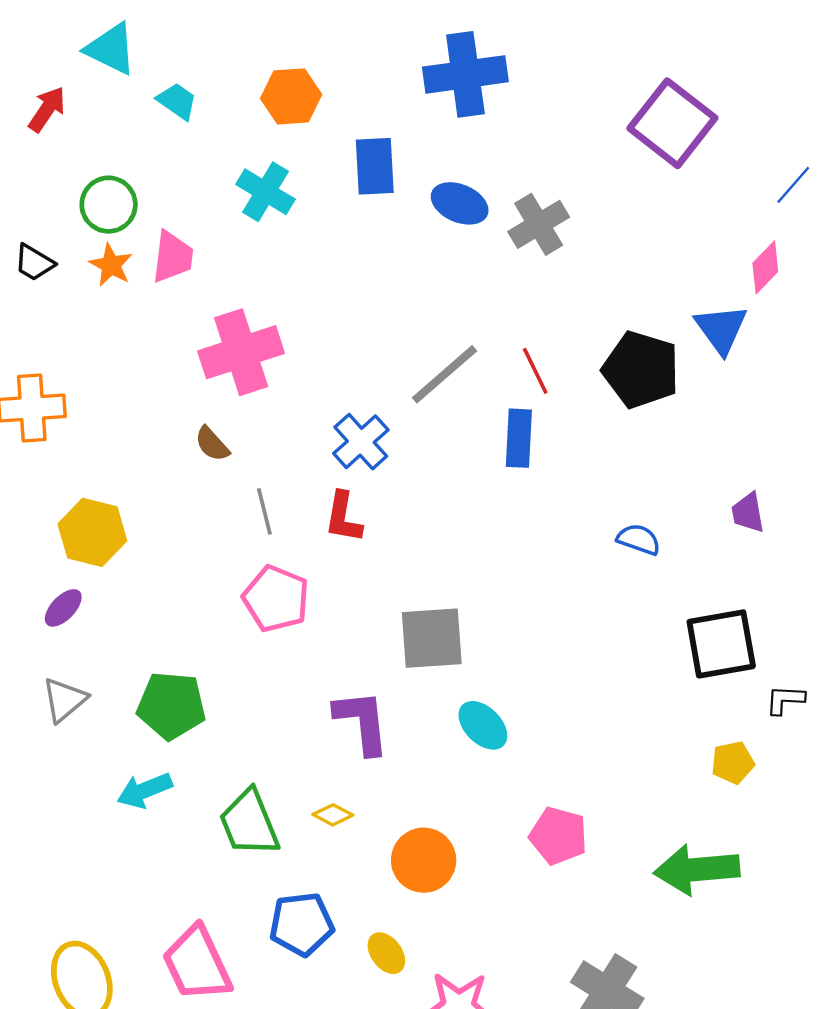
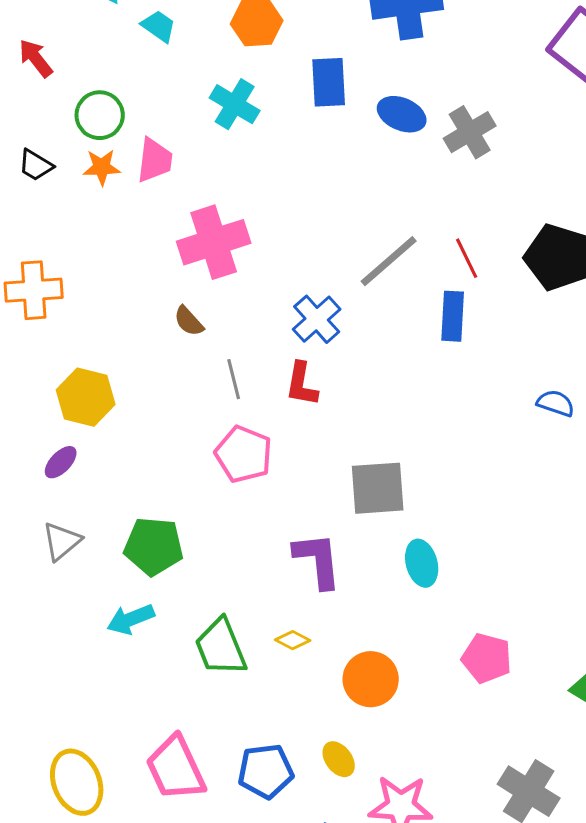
red arrow: (47, 109) -> (36, 58), moved, turned -72
orange star: (111, 265) -> (102, 167), turned -30
cyan ellipse: (483, 725) -> (422, 563), turned 30
blue pentagon: (302, 924) -> (266, 771), moved

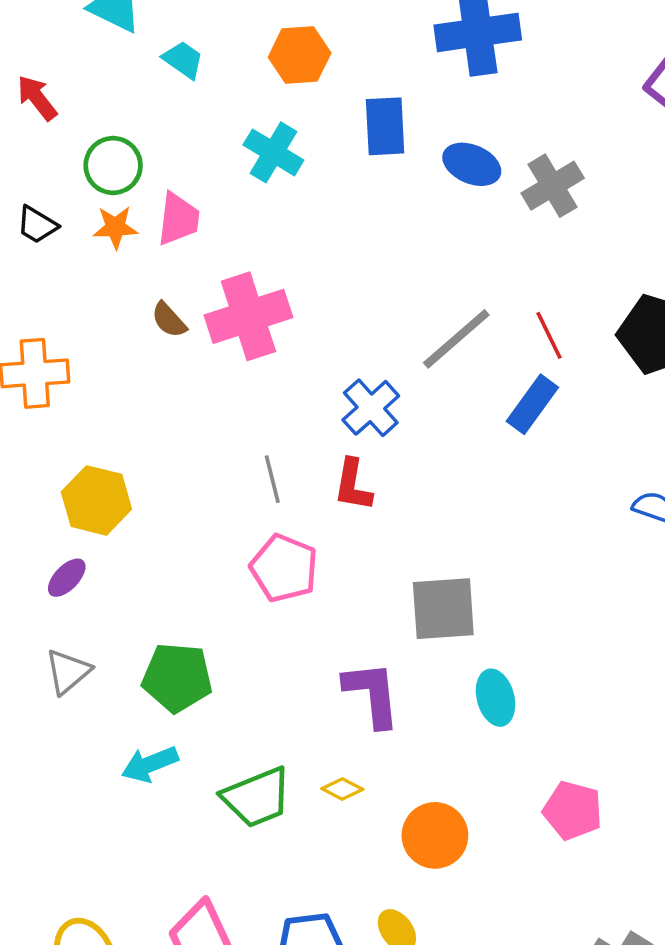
blue rectangle: (453, 316) -> (532, 404), turned 33
brown semicircle: (189, 321) -> (169, 320), moved
green trapezoid: (221, 647) -> (257, 797), turned -90

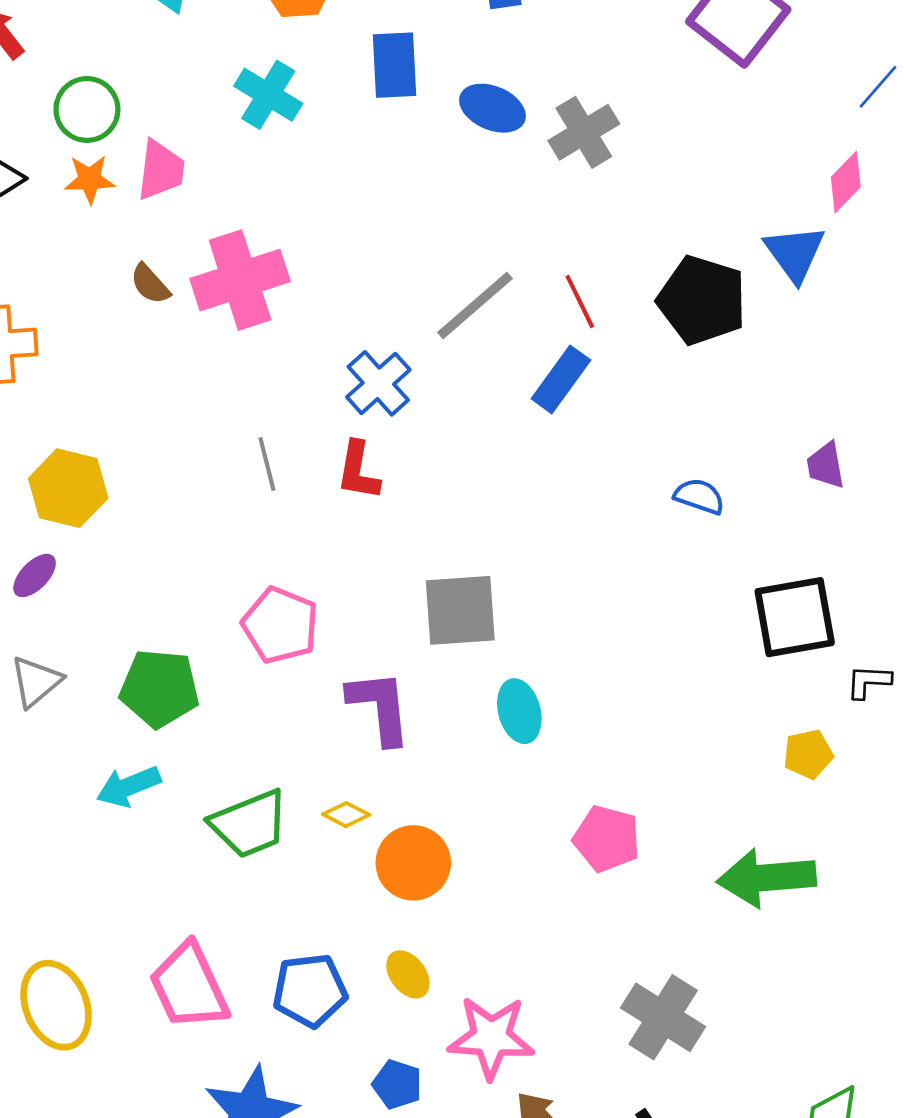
pink pentagon: (284, 568) -> (280, 625), moved
orange circle: (435, 835) -> (413, 863), moved

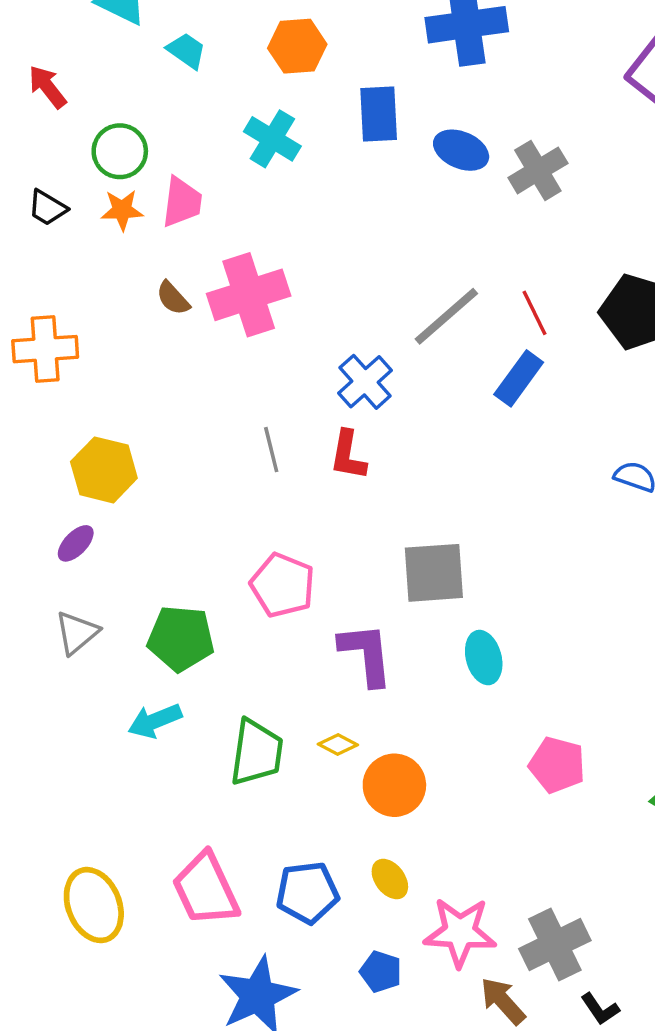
green trapezoid: (249, 824) -> (257, 752), turned -60
gray cross: (663, 1017) -> (555, 945), moved, turned 32

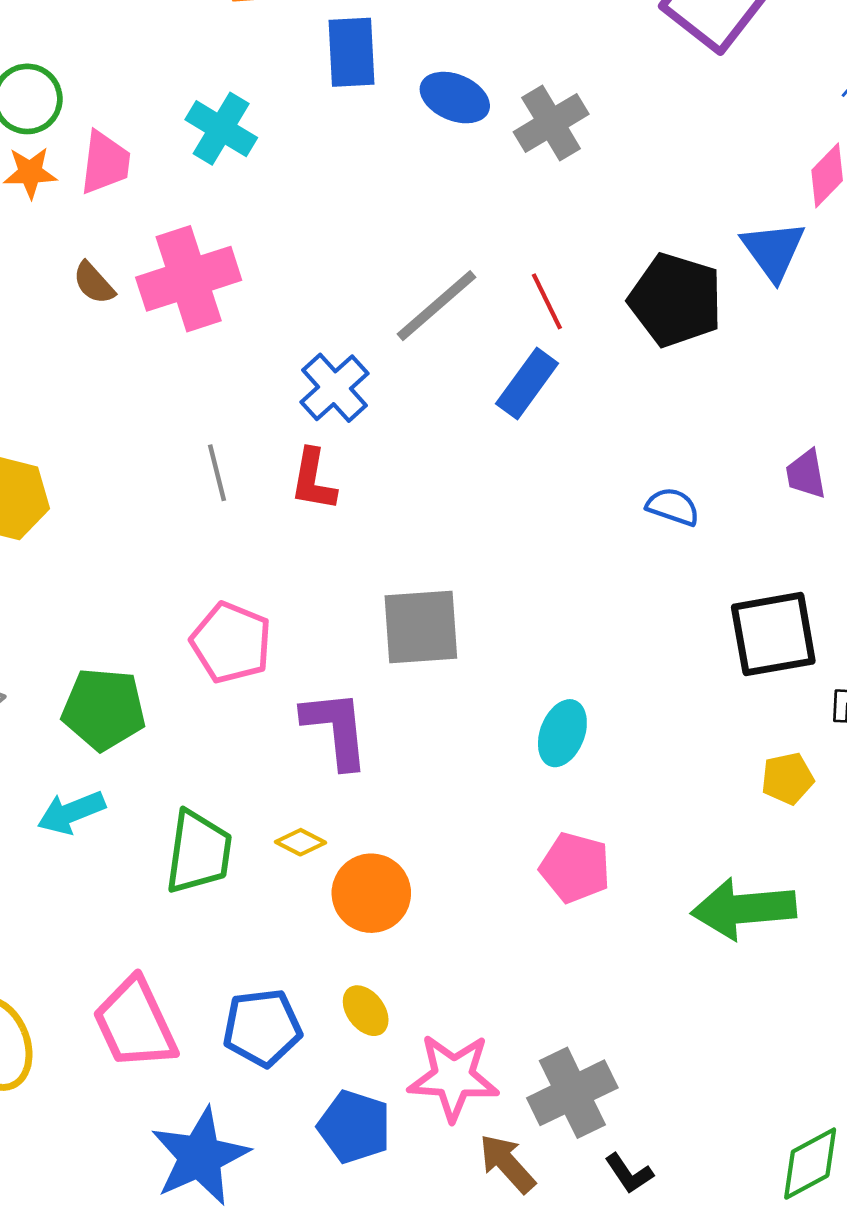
cyan cross: (272, 139) -> (221, 129), moved
cyan ellipse: (484, 658) -> (562, 733), moved, turned 36
blue pentagon: (381, 972) -> (354, 1127), size x1.4

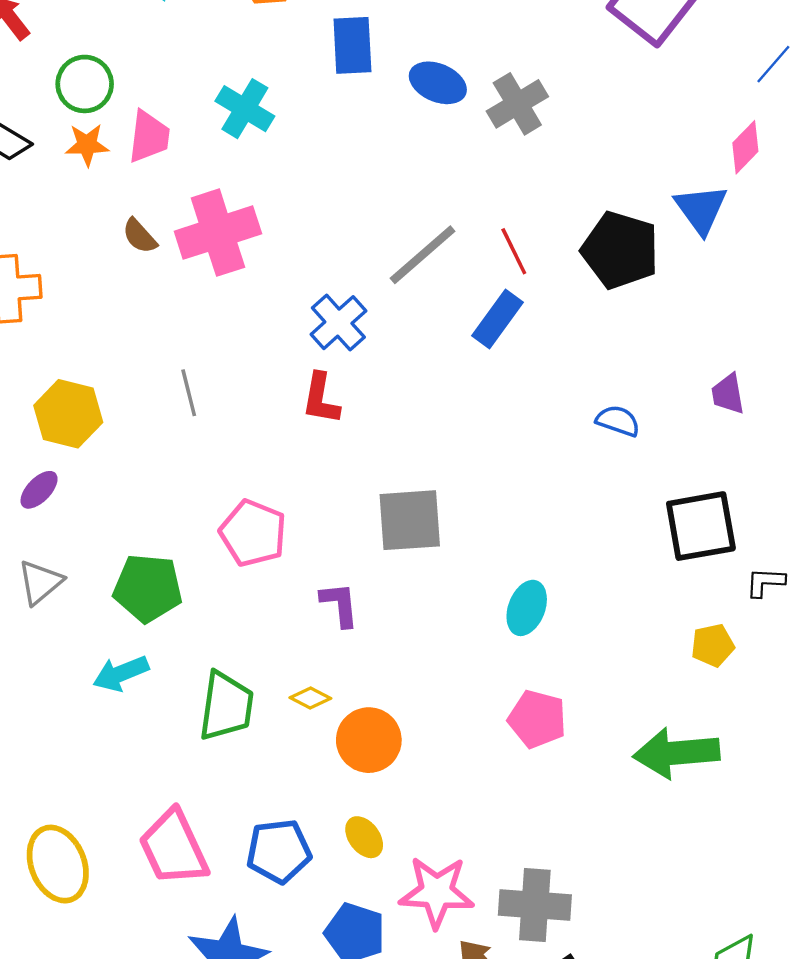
gray line: (217, 473) -> (189, 393), moved
purple L-shape: (336, 729) -> (340, 604), size x0.7
gray cross: (572, 1093) -> (535, 905), turned 30

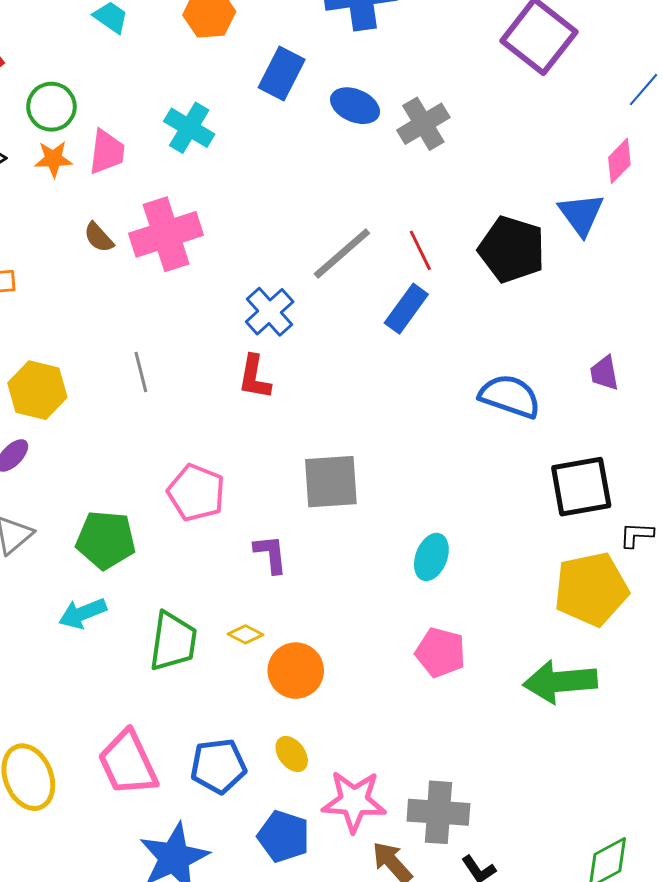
blue rectangle: (352, 45) -> (282, 73), turned 30
blue semicircle: (618, 421) -> (510, 396), size x1.6
yellow pentagon: (713, 645) -> (591, 589), size x2.0

